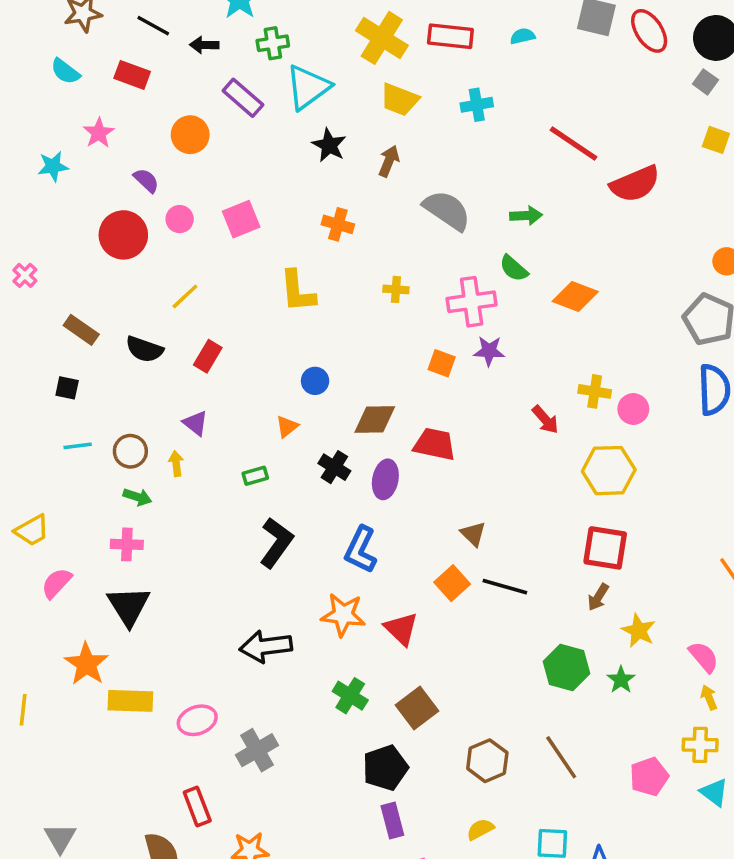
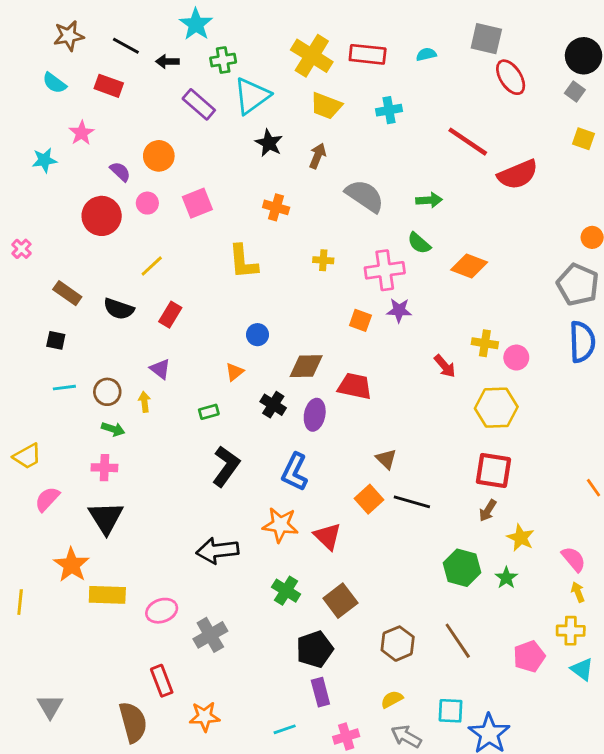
red ellipse: (649, 31) -> (511, 77), moved
orange circle: (190, 135) -> (159, 156), moved

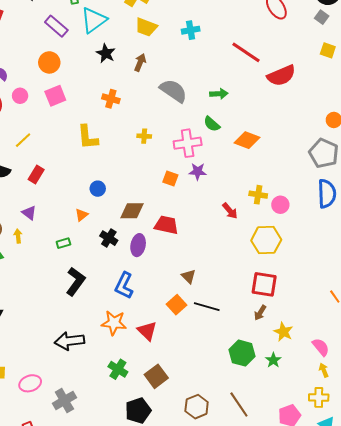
orange circle: (159, 156) -> (49, 62), moved

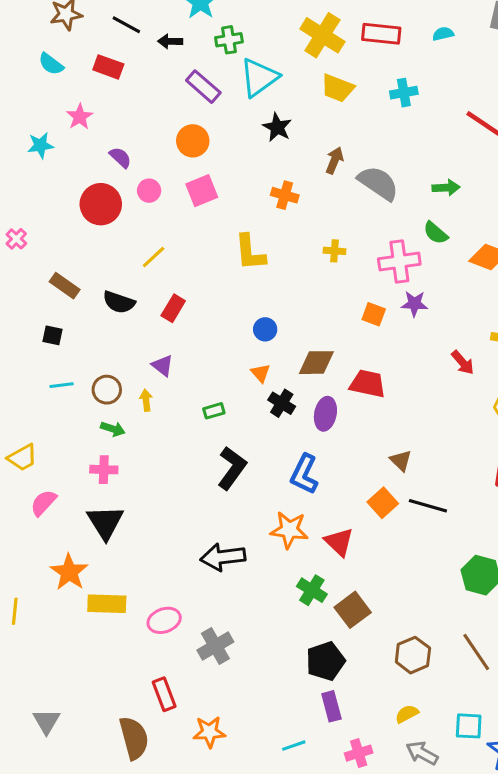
brown arrow: (140, 62) -> (334, 160), moved
orange triangle: (82, 215) -> (261, 373), moved, turned -32
green cross: (118, 369) -> (312, 590), moved

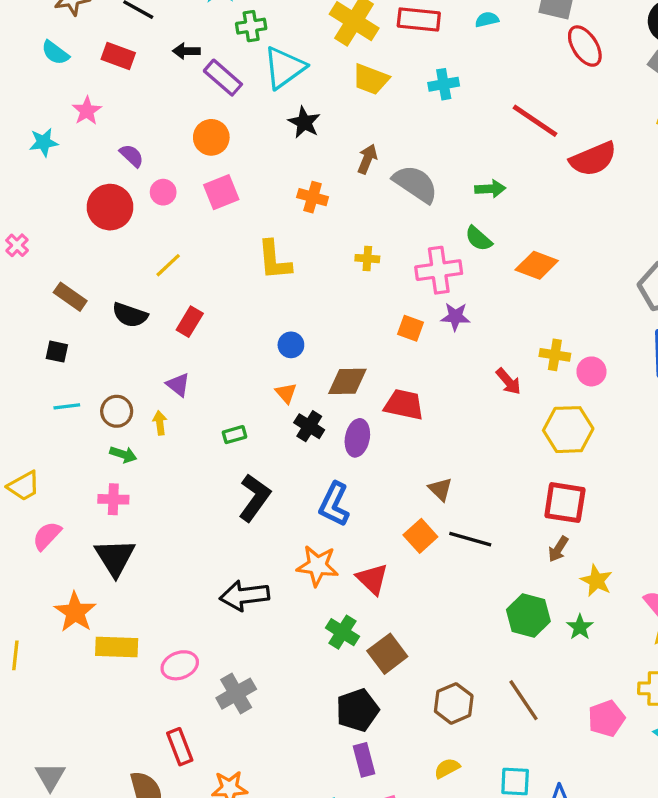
black arrow: (170, 41) -> (186, 51), moved

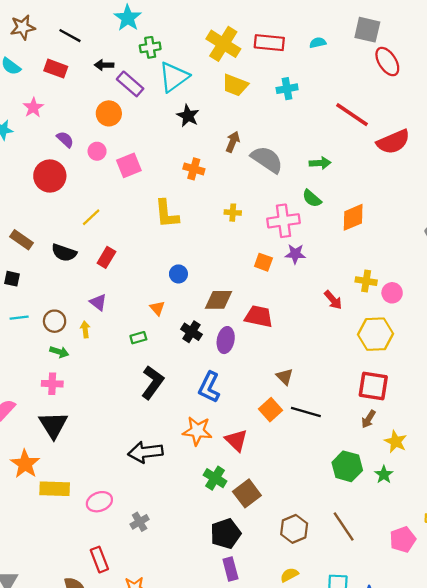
orange circle: (211, 137) -> (109, 113), moved
pink circle: (163, 192) -> (97, 151), moved
orange diamond: (537, 265) -> (353, 217), turned -44
orange triangle: (286, 393) -> (157, 308), moved
gray cross: (236, 694) -> (140, 522), size x0.7

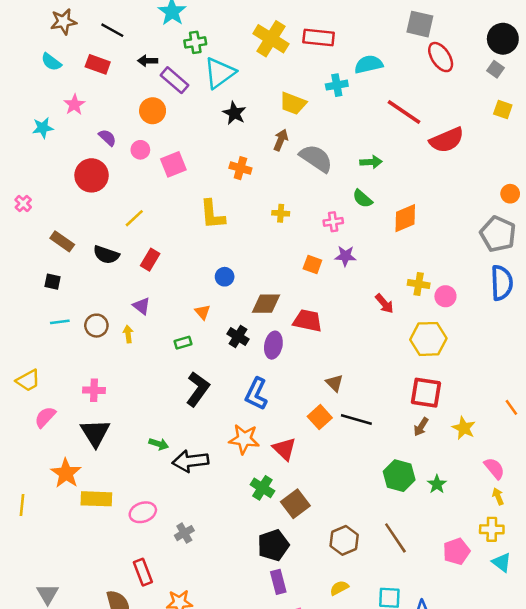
cyan semicircle: (318, 43) -> (369, 64), moved, size x1.6
yellow trapezoid: (235, 85) -> (293, 103), moved
pink cross: (283, 221) -> (333, 222), size x0.6
green arrow: (59, 352) -> (159, 444), moved
yellow star: (396, 442) -> (464, 428), moved

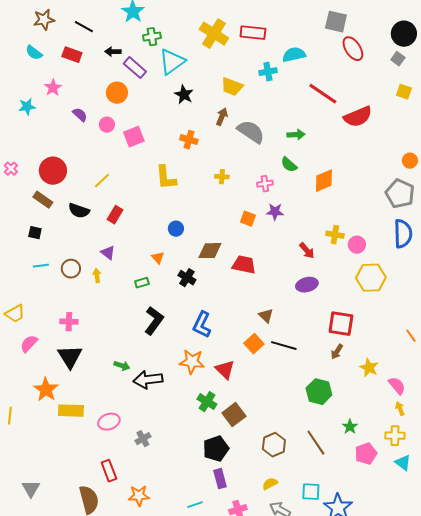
red circle: (92, 175) -> (53, 171), moved
yellow hexagon: (428, 339) -> (371, 278), moved
purple ellipse: (273, 345) -> (307, 285), moved, turned 65
yellow star: (464, 428) -> (369, 368), moved
green star: (437, 484) -> (350, 427), moved

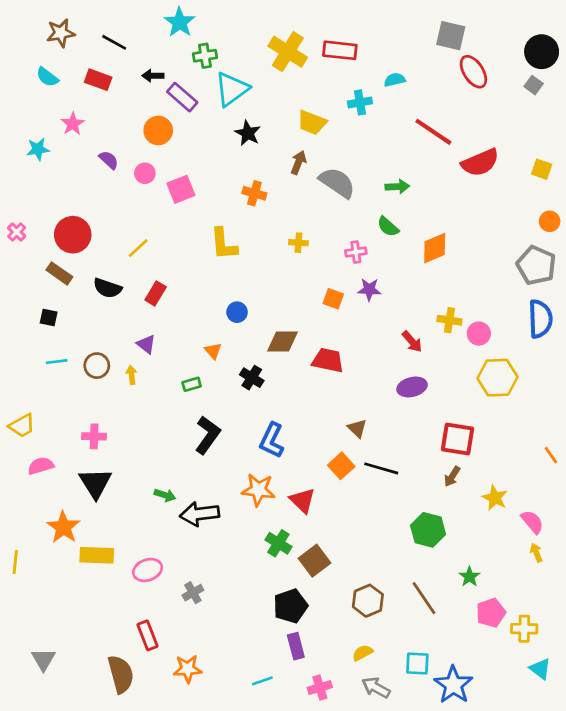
cyan semicircle: (294, 55) -> (395, 80), size x0.7
yellow square: (404, 92) -> (542, 169), moved
pink semicircle: (29, 344) -> (41, 466), turned 30
yellow cross: (395, 436) -> (524, 629), moved
cyan triangle: (403, 463) -> (540, 669), moved

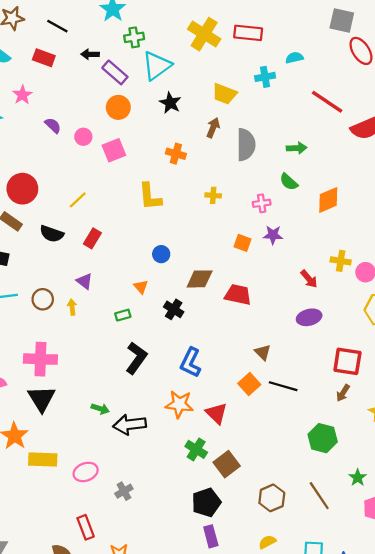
orange circle: (158, 130) -> (118, 107), moved
gray semicircle: (337, 183) -> (246, 145), turned 56
pink cross: (94, 436) -> (40, 359), size x1.6

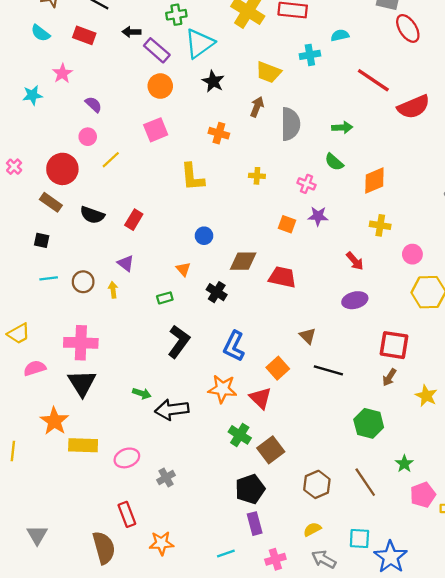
pink circle: (83, 137) -> (88, 137), moved
yellow line: (78, 200) -> (111, 160), moved
pink cross: (262, 203) -> (306, 184), turned 30
yellow cross: (341, 261) -> (380, 225), moved
orange square: (249, 384) -> (278, 368), moved

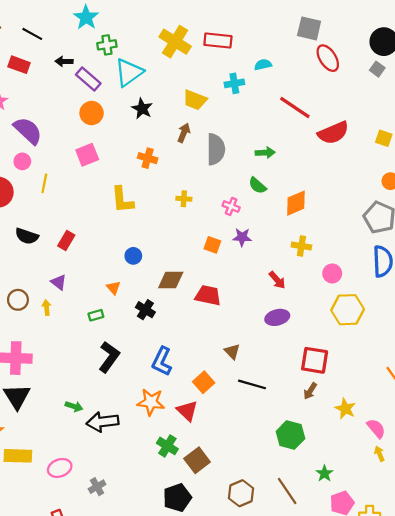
purple semicircle: (93, 104) -> (28, 131), size x1.8
yellow line: (111, 160) -> (44, 183), turned -36

